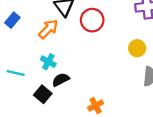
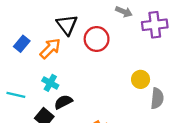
blue rectangle: (12, 20) -> (22, 44), moved
yellow circle: (137, 48) -> (141, 79), moved

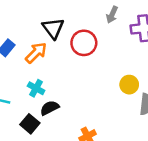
gray arrow: (124, 12) -> (112, 15), turned 91

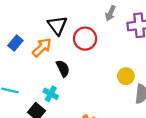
cyan cross: (36, 88) -> (51, 94), moved
black semicircle: (50, 108) -> (63, 68), moved, turned 91

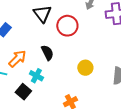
orange arrow: (42, 47) -> (17, 59), moved
yellow circle: (126, 76) -> (85, 68), moved

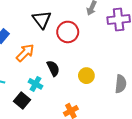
black semicircle: (47, 53) -> (53, 68), moved
orange arrow: (17, 59) -> (25, 53), moved

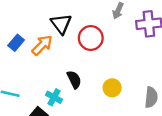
orange arrow: (25, 53) -> (42, 45), moved

